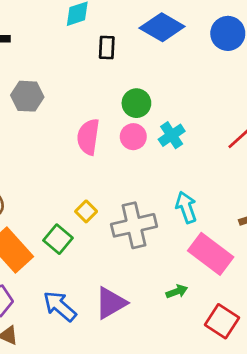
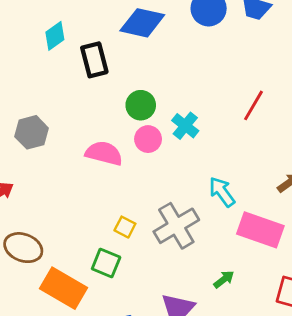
black rectangle: (107, 47) -> (94, 60), size x1.4
pink semicircle: (88, 137) -> (104, 153), turned 114
green arrow: (177, 291) -> (224, 279), moved

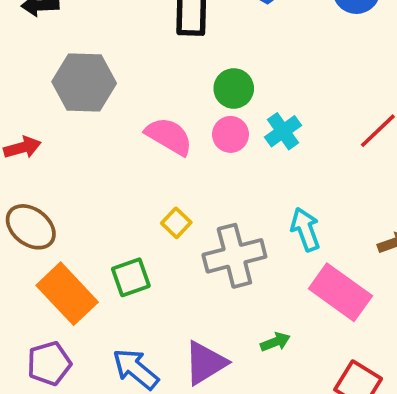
gray hexagon: (32, 132) -> (84, 83), size x1.4
yellow square: (125, 227) -> (176, 223), moved
green square: (106, 263) -> (131, 277), turned 32

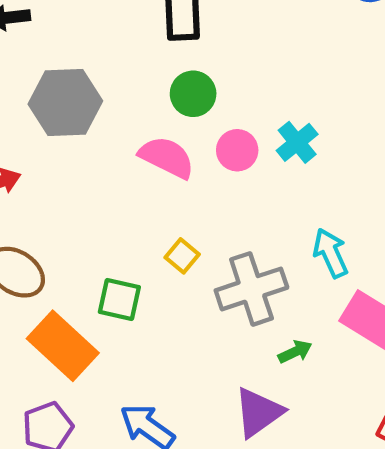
green circle: (234, 88) -> (193, 94), moved
green square: (131, 277) -> (119, 300), moved, turned 36
green arrow: (275, 342) -> (295, 352), moved
purple triangle: (205, 363) -> (258, 412), moved

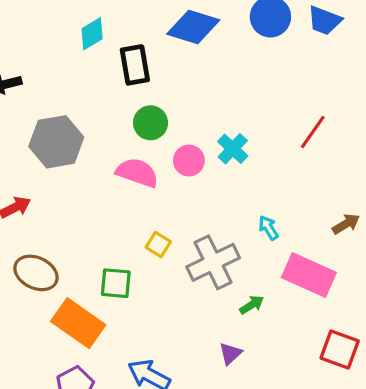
cyan arrow: (331, 253) -> (268, 228), size x0.7
purple triangle: (258, 412) -> (230, 353), size x0.6

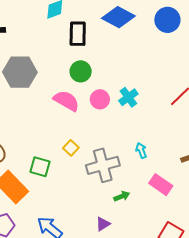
pink rectangle: (309, 275) -> (161, 185), size x0.7

